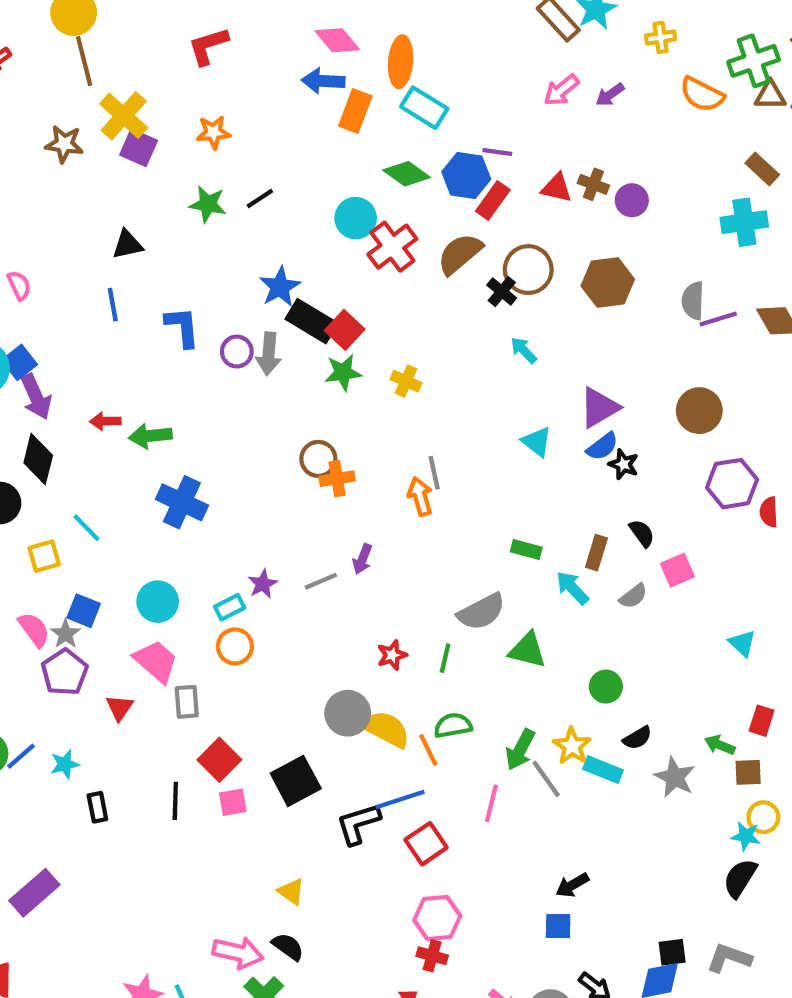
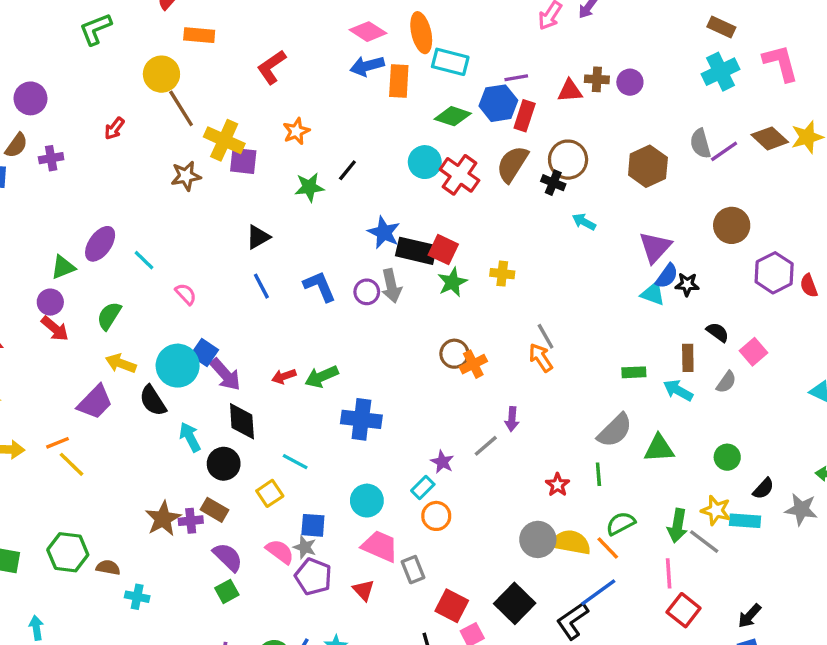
brown hexagon: (608, 283) -> (648, 166), moved
cyan triangle: (537, 442) -> (653, 294), moved
red square: (426, 844) -> (684, 610), moved

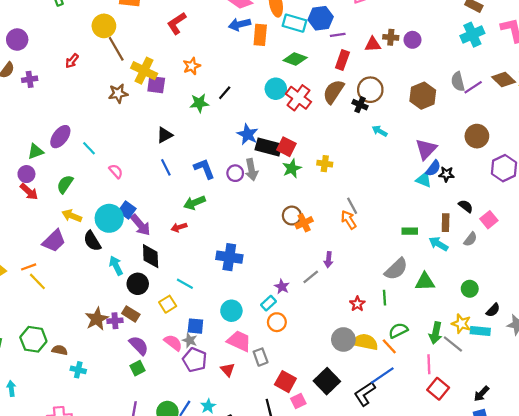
blue hexagon: (498, 103) -> (321, 18), moved
green arrow: (322, 377) -> (195, 203), moved

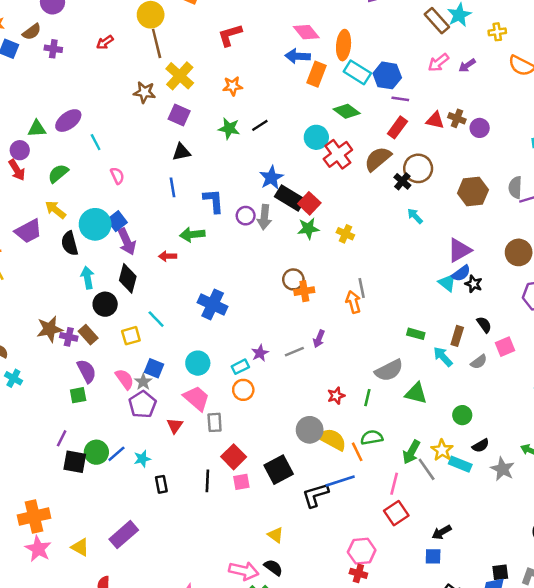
purple square: (156, 85) -> (179, 115), moved

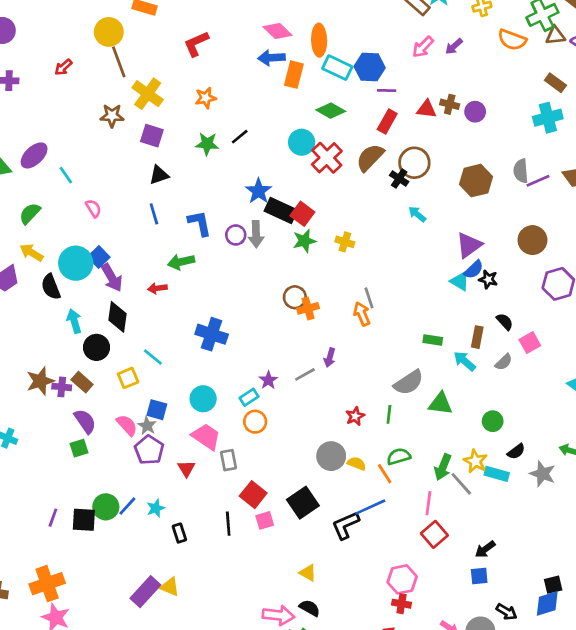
purple line: (62, 438) -> (53, 518), moved
yellow semicircle: (332, 439) -> (357, 463), size x0.6
yellow triangle: (80, 547) -> (170, 587), moved

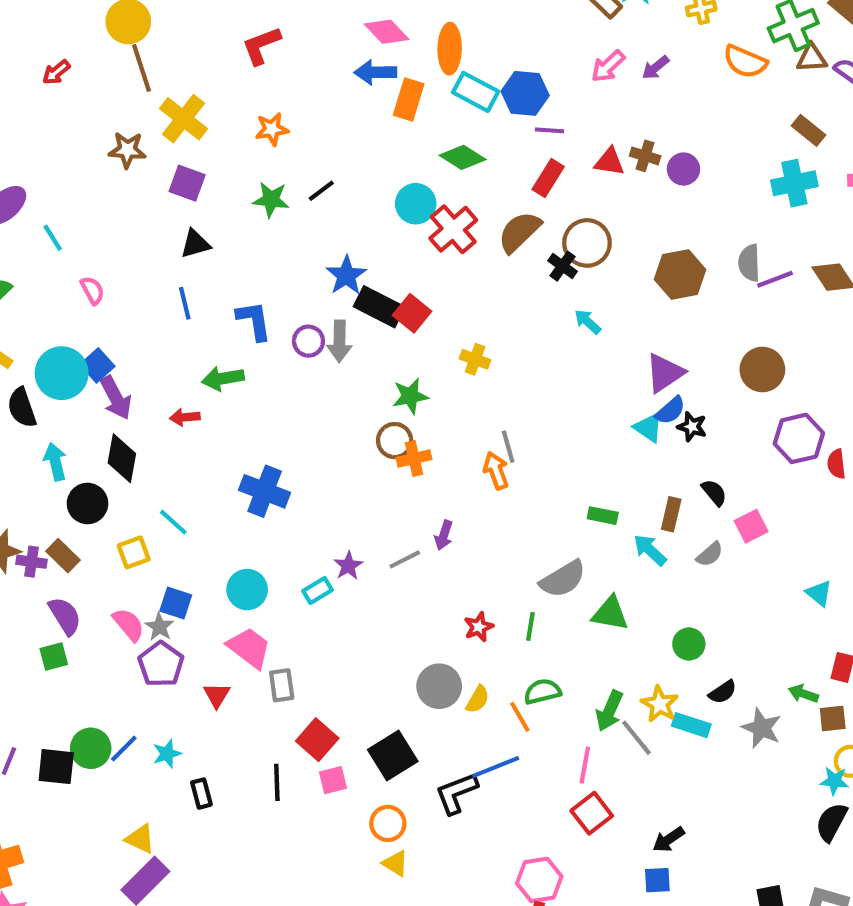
green star: (304, 241) -> (410, 396), moved
orange circle: (255, 422) -> (388, 823), moved
yellow semicircle: (357, 463) -> (478, 699), turned 96
yellow triangle: (170, 587) -> (140, 839), moved

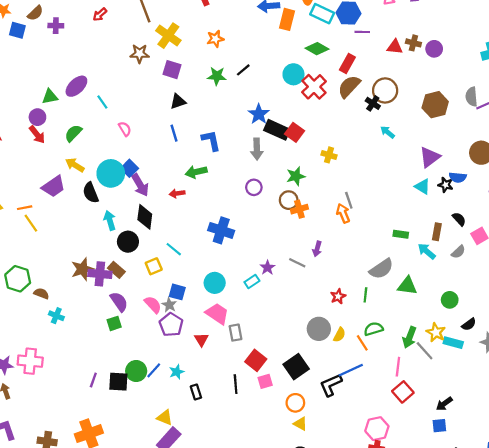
red rectangle: (548, 178) -> (347, 63), moved
purple circle: (308, 341) -> (254, 187), moved
blue semicircle: (670, 411) -> (458, 177), moved, turned 49
gray line: (405, 559) -> (297, 263), turned 56
purple cross: (32, 562) -> (100, 274), size x1.5

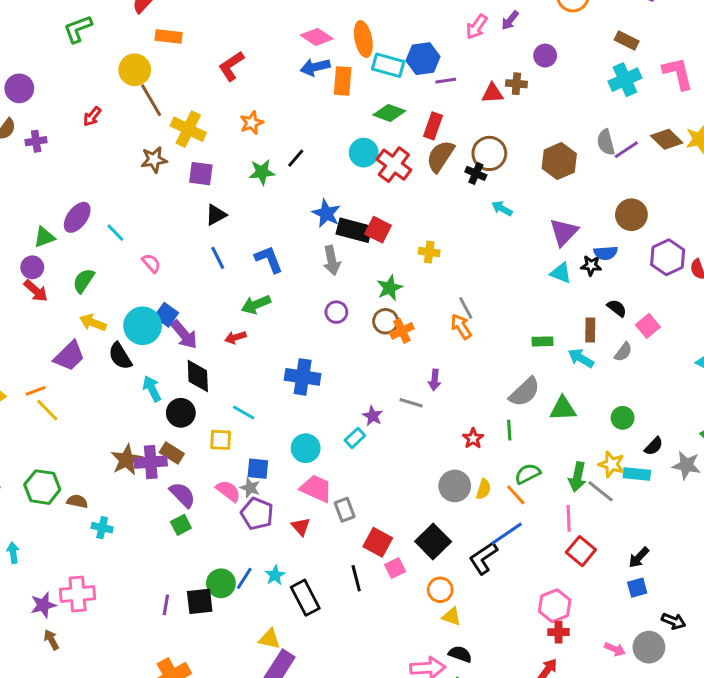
purple circle: (434, 49) -> (545, 56), moved
yellow square: (154, 266) -> (221, 440), turned 35
black rectangle: (196, 392) -> (305, 598), size x1.6

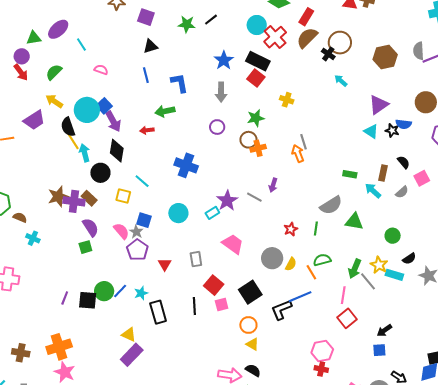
black rectangle: (354, 230) -> (258, 61), moved
pink semicircle: (151, 263) -> (101, 70), turned -40
yellow line: (47, 410) -> (73, 141), moved
purple star: (373, 416) -> (227, 201), size x1.5
pink trapezoid: (316, 489) -> (233, 244), moved

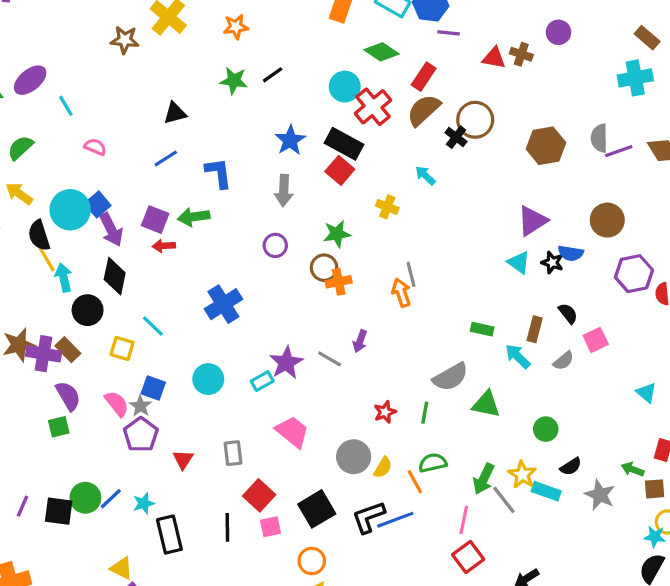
purple square: (146, 17) -> (155, 220), moved
blue line: (146, 75) -> (166, 158), turned 70
cyan arrow: (341, 81) -> (425, 175), moved
blue cross: (186, 165) -> (223, 304), turned 35
black L-shape: (281, 310) -> (369, 517), moved

